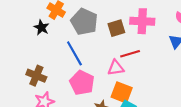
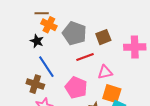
pink cross: (142, 21) -> (135, 47), moved
blue line: (74, 53) -> (46, 67), moved
red line: (130, 54) -> (85, 57), moved

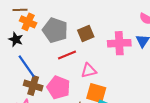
brown cross: (35, 84) -> (33, 85), moved

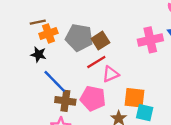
orange cross: (28, 22) -> (48, 33), turned -35
brown square: (86, 33) -> (100, 41), moved
pink triangle: (89, 71) -> (111, 74), moved

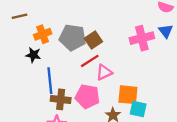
brown line: (38, 22) -> (19, 16), moved
blue line: (55, 81) -> (50, 81), turned 40

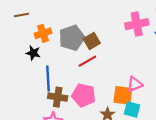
gray pentagon: (73, 38) -> (72, 38), turned -30
pink cross: (142, 38) -> (137, 24), moved
pink triangle: (104, 72) -> (135, 84), moved

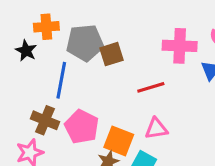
red line: (87, 61) -> (151, 87), moved
blue line: (48, 79) -> (61, 80), moved
orange square: (123, 95) -> (119, 141), moved

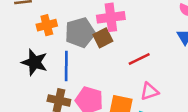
pink cross: (180, 46) -> (111, 17), moved
black star: (26, 51) -> (35, 62), moved, size x1.5

